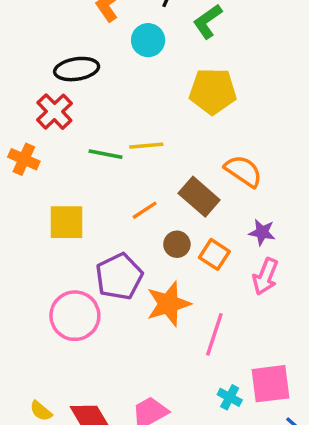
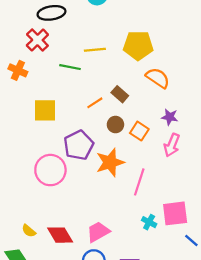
yellow pentagon: (213, 91) -> (138, 45), moved
yellow line: (146, 146) -> (95, 50), moved
brown rectangle: (199, 197) -> (120, 94), moved, size x0.7

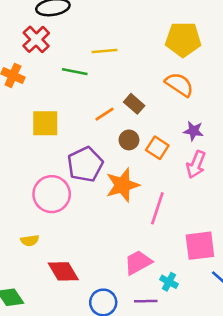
yellow pentagon: (138, 45) -> (183, 39), moved
cyan cross: (149, 222) -> (169, 282), moved
yellow semicircle: (29, 231) -> (30, 241), moved, turned -48
pink trapezoid: (98, 232) -> (138, 262), moved

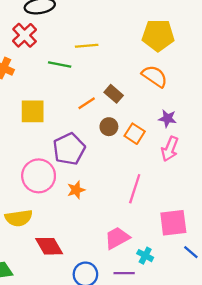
orange star: (123, 185) -> (76, 190), moved, size x0.6
yellow semicircle: (30, 241) -> (19, 218), size x1.6

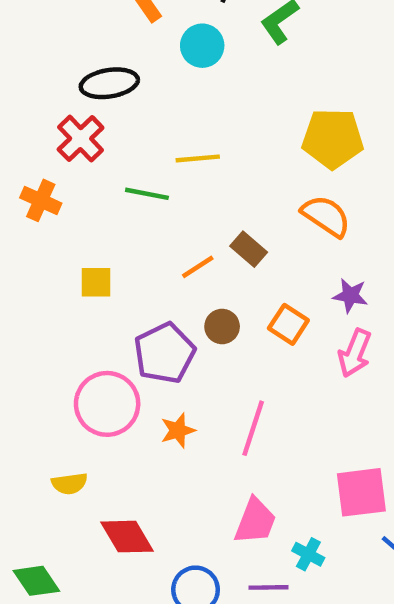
yellow square: (33, 111) -> (96, 282), size x0.7
brown circle: (109, 127) -> (222, 327), moved
pink line: (135, 189) -> (253, 428), moved
yellow semicircle: (19, 218) -> (69, 484), size x0.7
pink trapezoid: (117, 238) -> (255, 521), turned 140

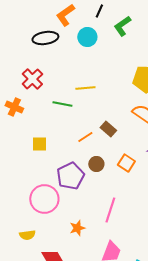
black ellipse: (109, 83) -> (45, 38), moved
orange star: (178, 430) -> (77, 228), moved

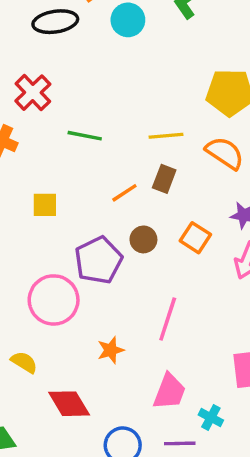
yellow line: (85, 88) -> (166, 136), moved
brown rectangle: (108, 129) -> (164, 179), turned 70
yellow semicircle: (27, 235) -> (24, 362), turned -140

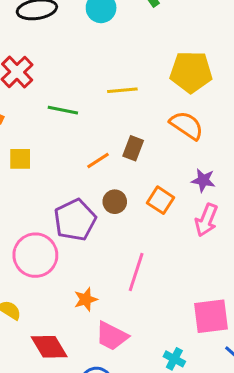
yellow line: (166, 136) -> (122, 90), moved
yellow square: (45, 205) -> (20, 159), moved
pink trapezoid: (169, 392) -> (112, 336), moved, turned 96

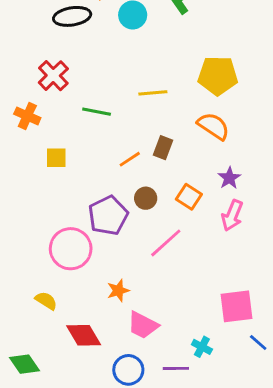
purple star: (203, 180) -> (229, 178), turned 30
pink line: (136, 272) -> (166, 243), moved, turned 30

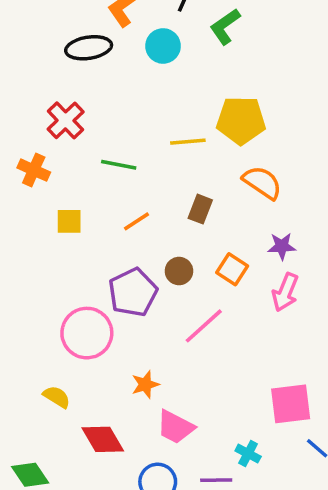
yellow pentagon: (218, 76) -> (241, 120), moved
orange line: (130, 159) -> (136, 221), moved
purple star: (229, 178) -> (282, 246), turned 30

